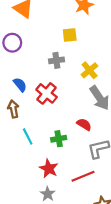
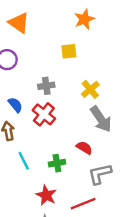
gray cross: (56, 60) -> (46, 86), moved

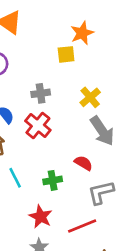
orange star: (84, 19) -> (82, 33), moved

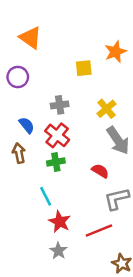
orange star: (82, 33) -> (115, 52), moved
cyan line: (15, 178) -> (46, 196), moved
green cross: (53, 180) -> (56, 162), moved

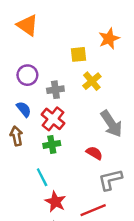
purple circle: (18, 77) -> (27, 75), moved
yellow cross: (107, 109) -> (92, 81), moved

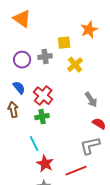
gray cross: (55, 90) -> (45, 57), moved
gray arrow: (111, 124) -> (91, 100), size x0.7
red semicircle: (94, 153) -> (99, 124), moved

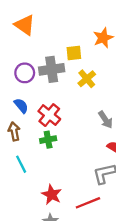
gray cross: (45, 57) -> (52, 69), size x1.5
cyan line: (34, 144) -> (21, 164), moved

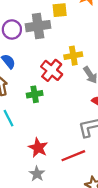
yellow cross: (87, 79) -> (73, 56), moved, turned 30
red cross: (49, 115) -> (52, 70), moved

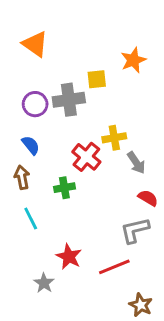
gray star: (37, 174) -> (44, 283), moved

